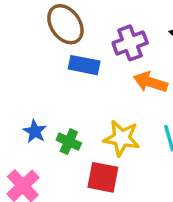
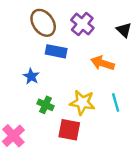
purple cross: (130, 43) -> (82, 24), moved, turned -30
blue star: (35, 131) -> (31, 76), moved

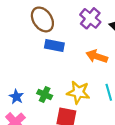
purple cross: (82, 24) -> (90, 18), moved
blue star: (31, 76) -> (16, 97), moved

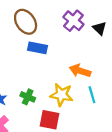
orange arrow: (97, 56) -> (80, 71), moved

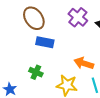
green cross: (28, 97) -> (36, 72), moved

